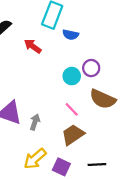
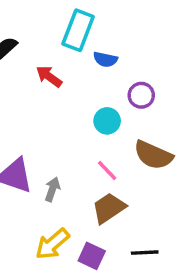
purple circle: (91, 68) -> (141, 95), moved

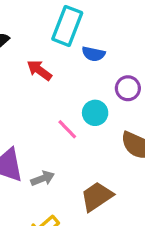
pink line: (107, 170) -> (67, 129), moved
gray arrow: (52, 189) -> (43, 178), turned 50

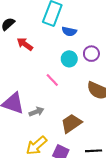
red arrow: (39, 70) -> (25, 44), moved
cyan circle: (95, 113) -> (69, 59), moved

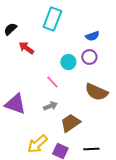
blue semicircle: (69, 31) -> (92, 36), moved, turned -32
gray arrow: (36, 112) -> (50, 106), moved

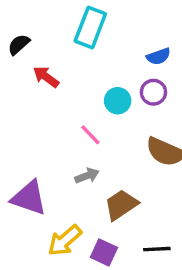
purple triangle: (15, 104) -> (29, 198), moved

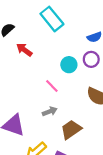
cyan rectangle: (90, 27) -> (52, 19), turned -60

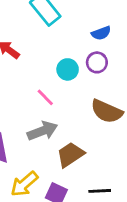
gray arrow: (50, 111) -> (42, 131), size x1.5

